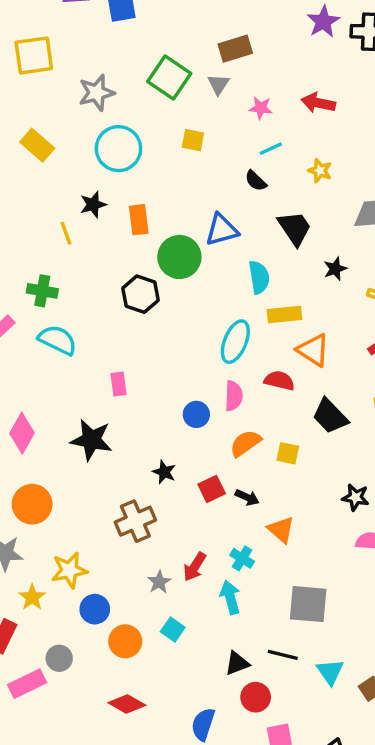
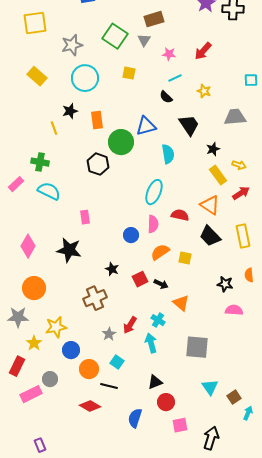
red arrow: (318, 103) -> (203, 51), turned -60
yellow rectangle: (284, 315) -> (218, 175), moved, turned 60
orange triangle: (313, 350) -> (210, 205), moved
black line: (283, 655) -> (109, 386), moved

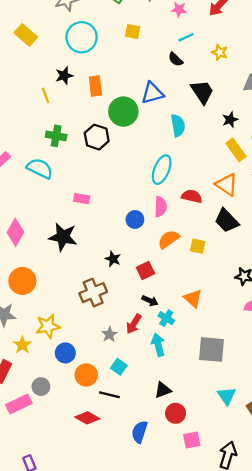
green cross: (40, 162) -> (56, 136), moved
pink rectangle: (85, 217) -> (82, 199), turned -72
black arrow: (161, 284) -> (150, 301), moved

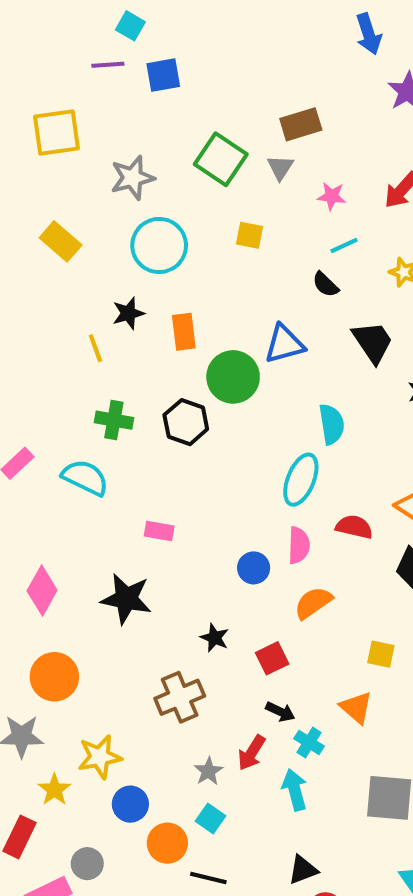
cyan semicircle: (178, 125) -> (332, 424), moved
yellow square: (198, 246) -> (381, 654), moved
cyan square: (119, 367) -> (210, 818), moved

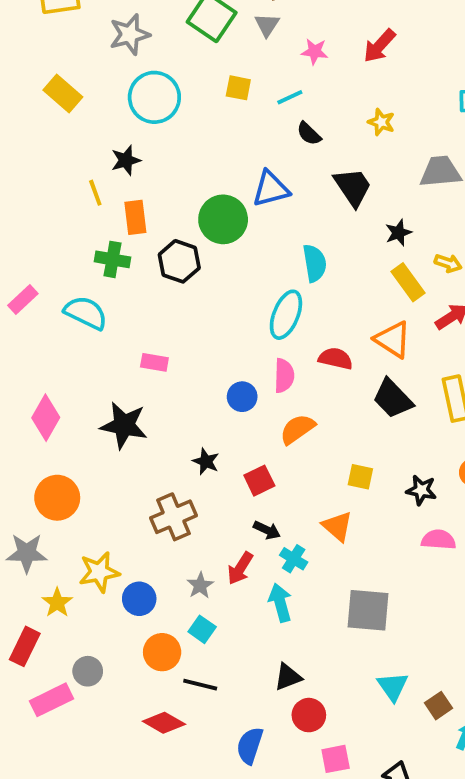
cyan line: (344, 245) -> (290, 97), moved
orange rectangle: (184, 332) -> (135, 217), moved
blue circle: (130, 804) -> (139, 599), moved

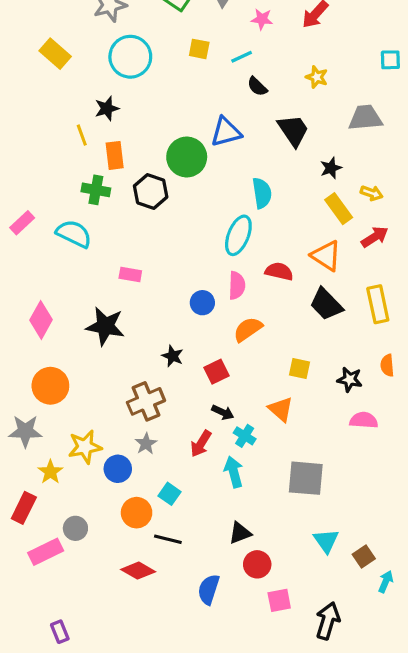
gray star: (200, 585) -> (146, 444), moved

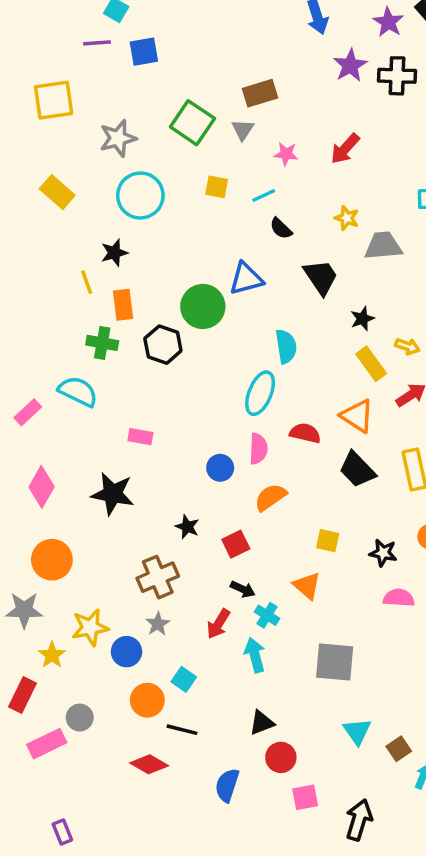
gray trapezoid: (365, 118) -> (383, 246), moved
pink rectangle: (22, 223) -> (28, 412), moved

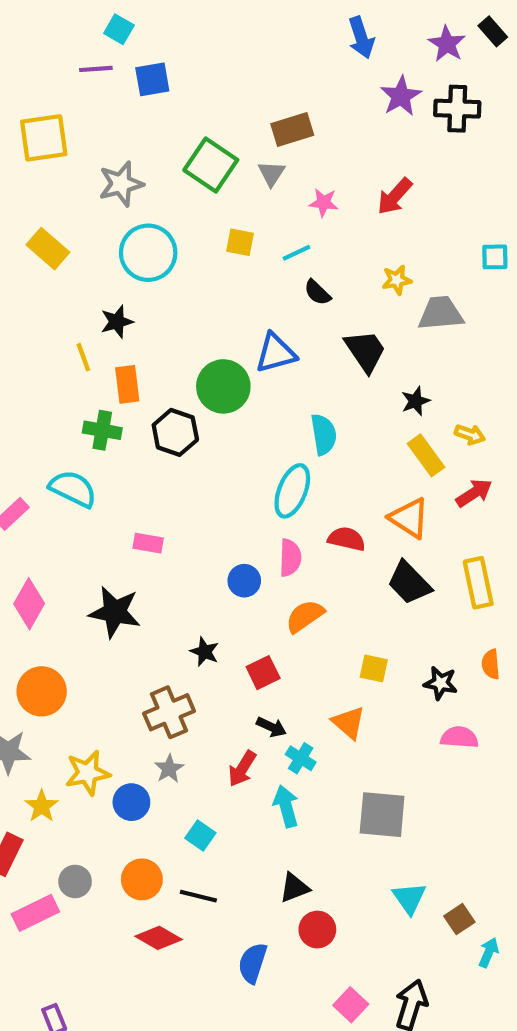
yellow star: (347, 218) -> (397, 280), turned -30
orange circle: (147, 700) -> (142, 879), moved
pink square: (305, 797) -> (351, 1005), moved, turned -36

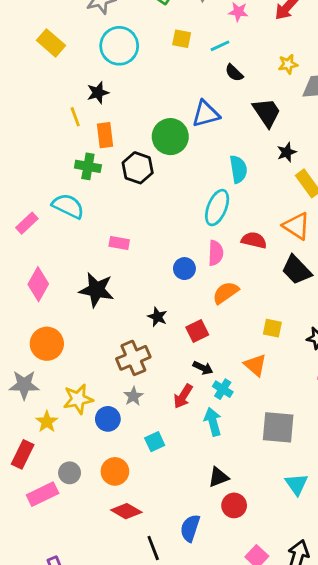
black star: (416, 401) -> (287, 152), moved
cyan square: (200, 836) -> (155, 442), turned 30
black line: (198, 896) -> (153, 548), moved, turned 55

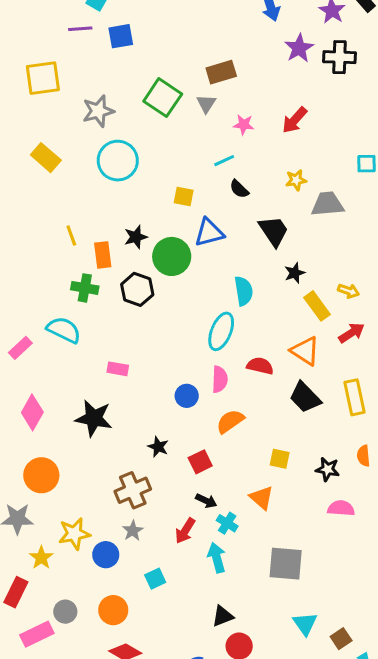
yellow square: (182, 39) -> (184, 197), moved
black star: (98, 93) -> (136, 237), moved

